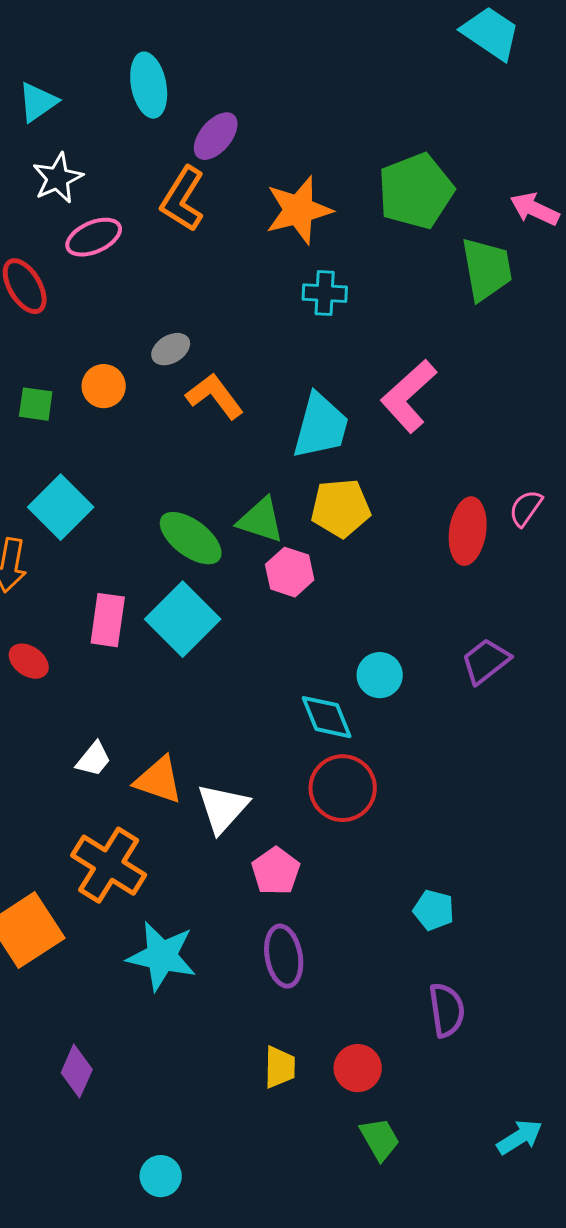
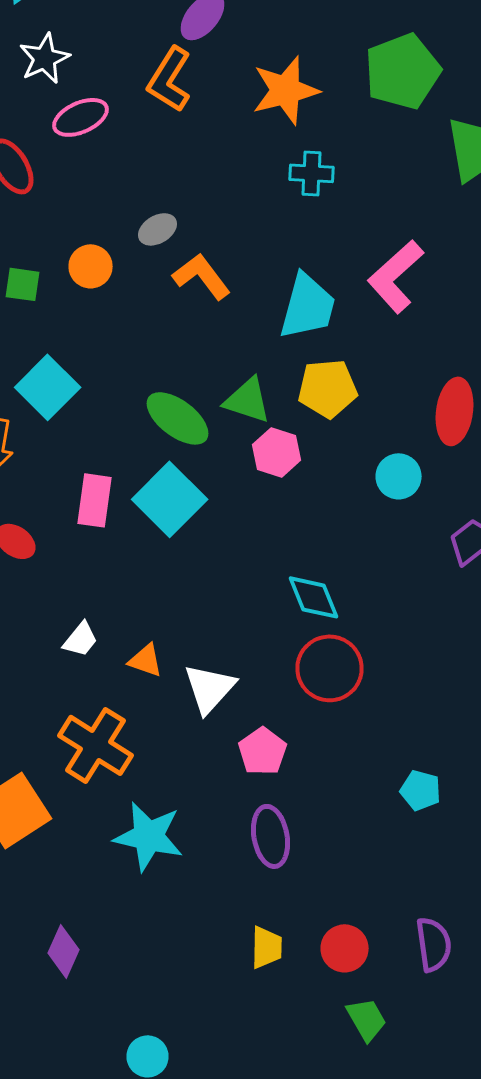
cyan circle: (380, 675) -> (398, 476), moved
orange triangle: (159, 780) -> (146, 660), size x0.7
purple semicircle: (447, 1010) -> (434, 944), moved

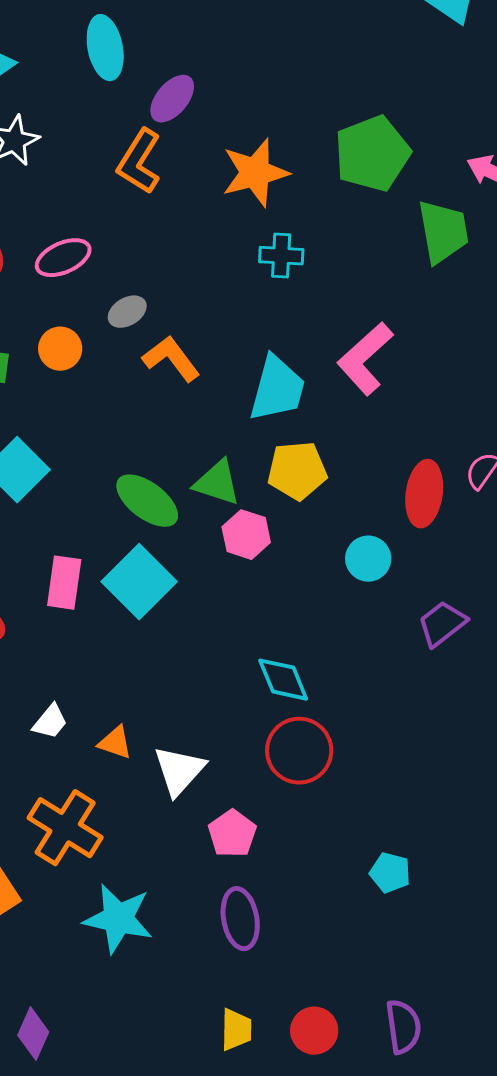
pink ellipse: (80, 117) -> (63, 258), moved

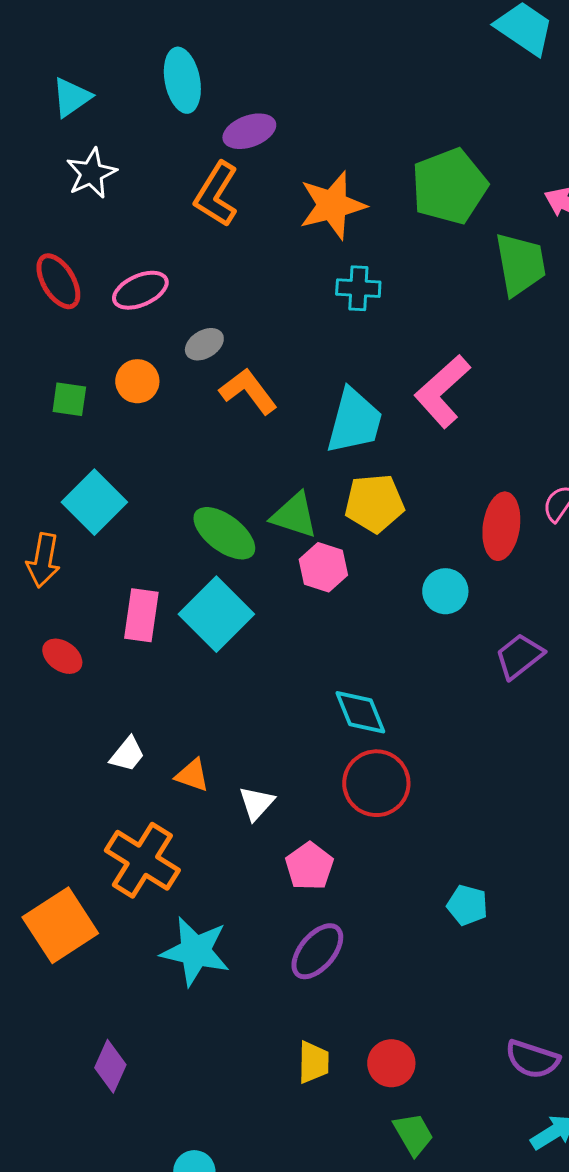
purple ellipse: (172, 99) -> (249, 131), turned 30
white triangle: (179, 771) -> (256, 803), size x0.7
purple ellipse: (240, 919) -> (317, 951), turned 50
purple semicircle: (403, 1027) -> (532, 1059), moved, turned 116

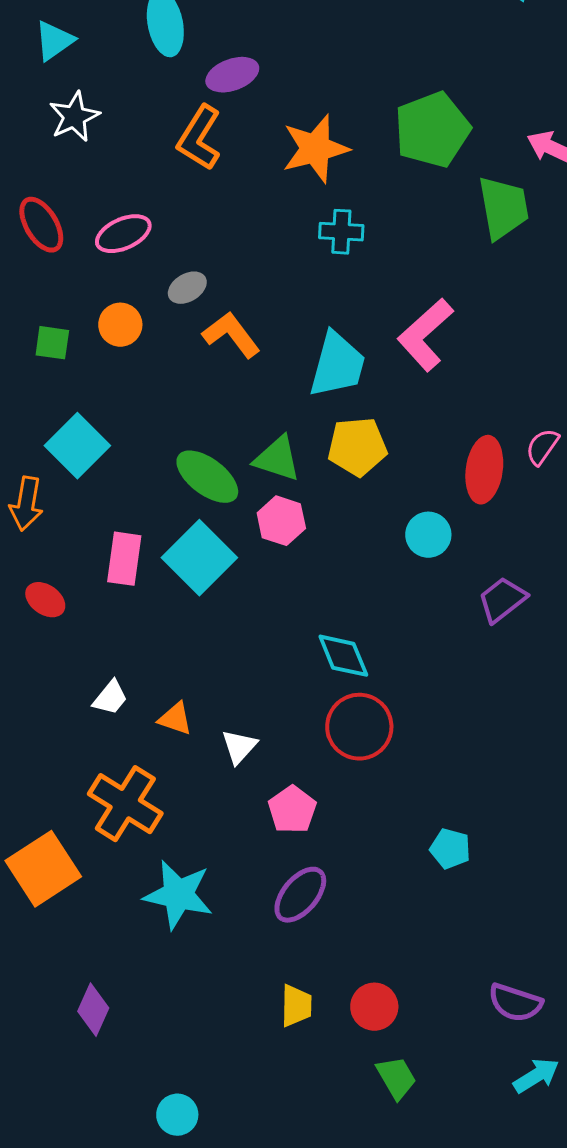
pink hexagon: (323, 567) -> (281, 521), moved

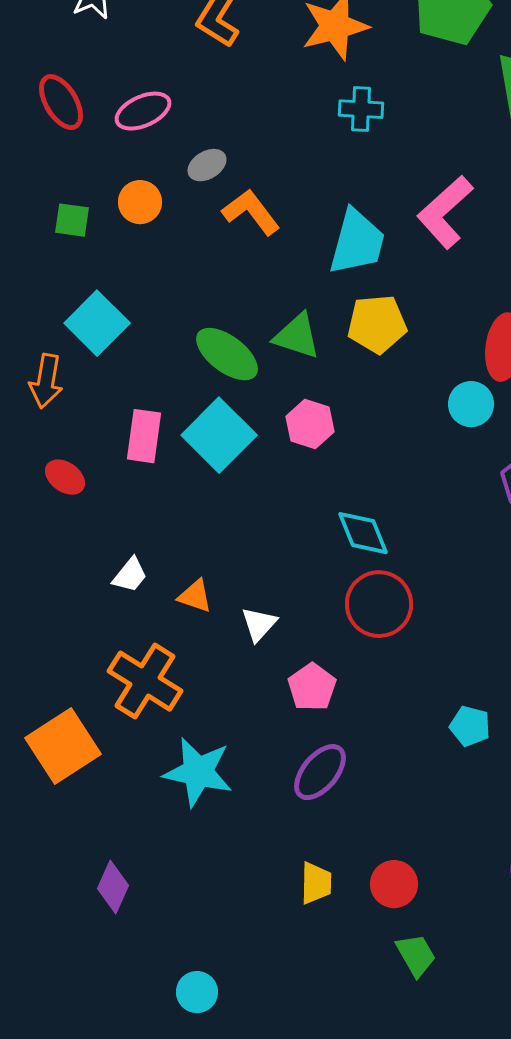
pink hexagon: (281, 521) -> (310, 424), moved
cyan circle: (428, 535) -> (471, 404), moved

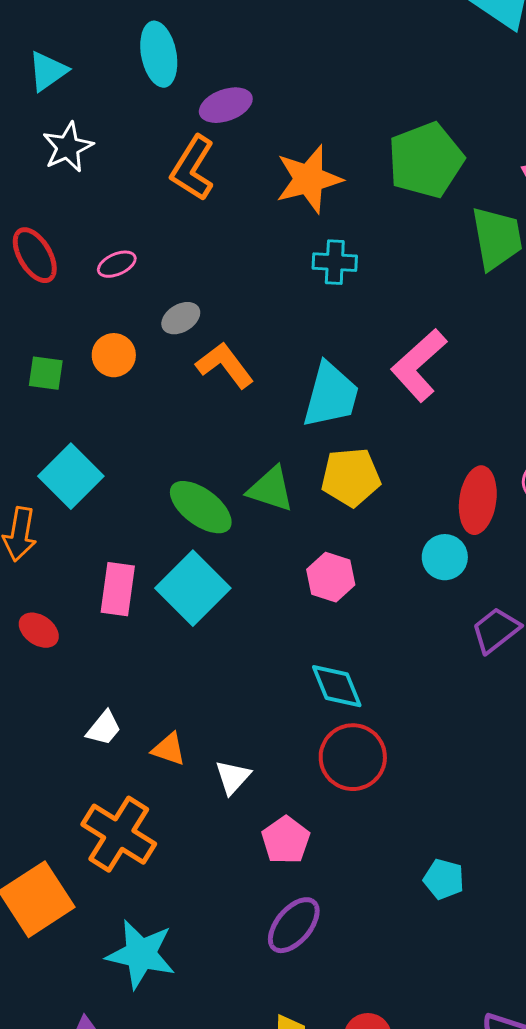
pink ellipse: (143, 111) -> (117, 264), size x0.7
pink hexagon: (310, 424) -> (331, 577), moved
cyan star: (198, 772) -> (141, 954), moved

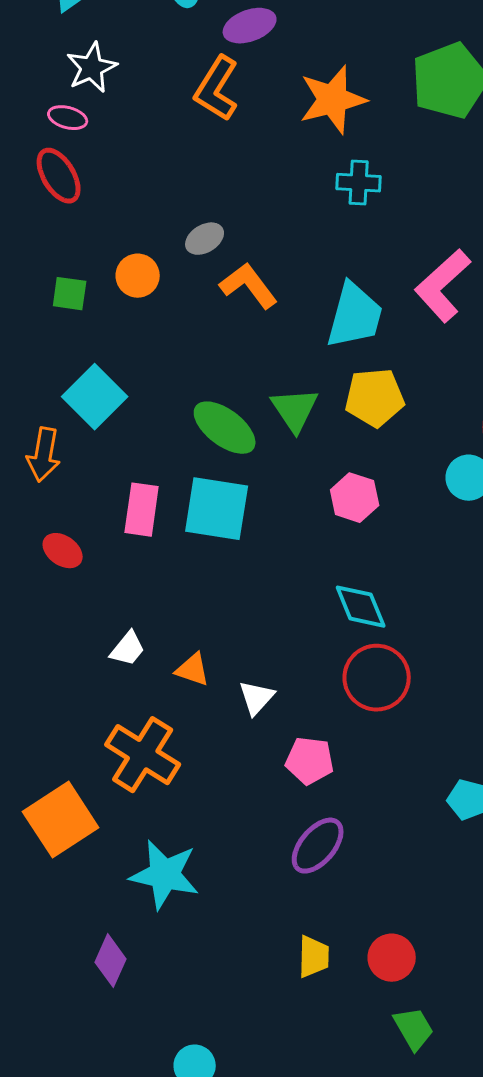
pink ellipse: (117, 264) -> (68, 118), moved, turned 39
green triangle: (271, 489) -> (295, 410), turned 38
cyan square: (193, 588) -> (217, 509), turned -36
pink pentagon: (286, 840) -> (310, 761), turned -30

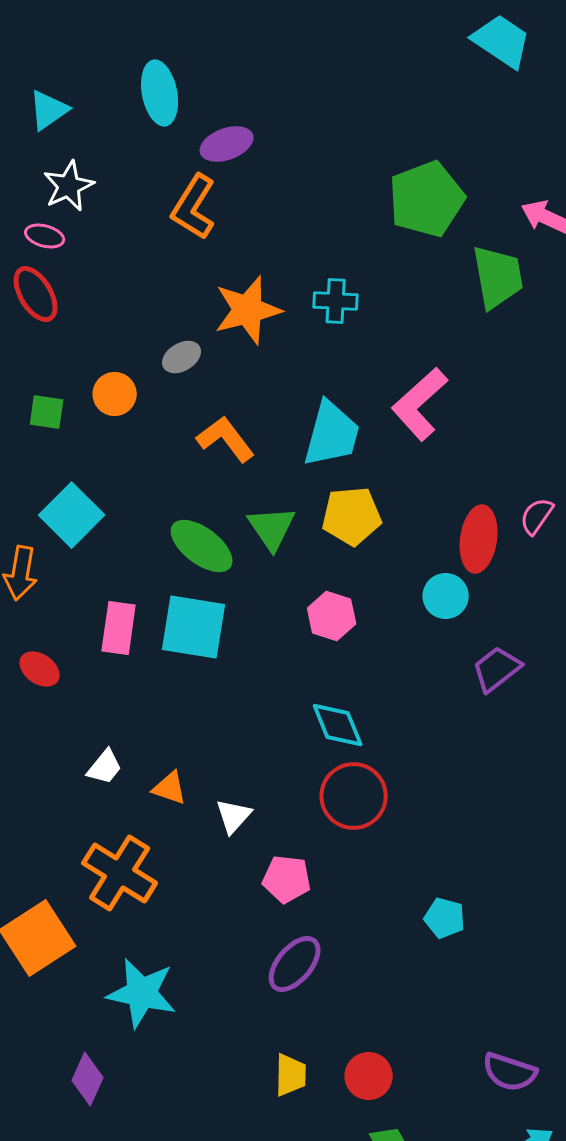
orange star: (333, 100) -> (248, 310), moved
orange L-shape: (249, 286) -> (226, 439), moved

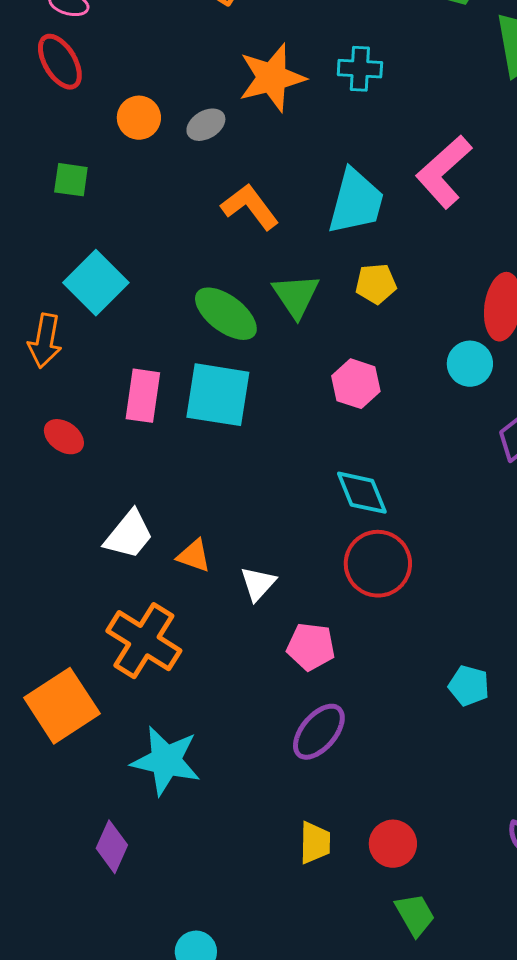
orange circle: (115, 394) -> (139, 118), moved
yellow pentagon: (352, 516) -> (376, 284), size x0.7
white trapezoid: (105, 767) -> (129, 535), size x1.4

